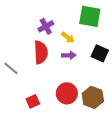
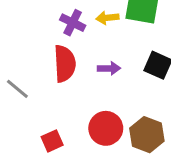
purple cross: (46, 26) -> (73, 23), turned -35
yellow arrow: (68, 37) -> (107, 18), moved, turned 136

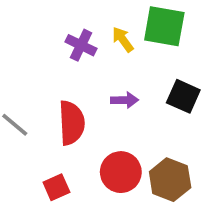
yellow arrow: (107, 18) -> (123, 39), turned 60
red semicircle: (65, 64) -> (72, 123), moved

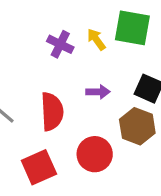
brown hexagon: (170, 180) -> (137, 126), moved
red square: (56, 187) -> (39, 167), size x1.5

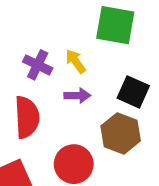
yellow arrow: (96, 39) -> (76, 61), moved
purple cross: (60, 44) -> (38, 65), moved

